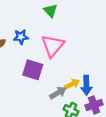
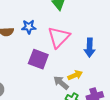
blue arrow: (86, 85) -> (90, 48), moved
gray arrow: (58, 93) -> (61, 83), turned -112

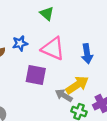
pink triangle: (59, 37) -> (53, 49), turned -40
yellow arrow: (75, 75) -> (77, 85), size x1.5

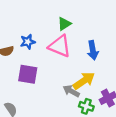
green triangle: (47, 14) -> (64, 24), moved, turned 48
purple square: (36, 75) -> (28, 74), moved

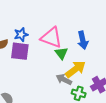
green triangle: (64, 24) -> (61, 53), moved, turned -32
purple square: (28, 74) -> (20, 51), moved

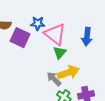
blue star: (21, 35) -> (38, 23), moved
blue arrow: (83, 40) -> (87, 37), moved

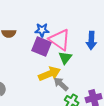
purple square: (20, 38) -> (42, 46), moved
yellow arrow: (68, 73) -> (49, 74), moved

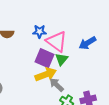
blue arrow: (91, 40) -> (88, 43), turned 54
purple square: (42, 46) -> (45, 58), moved

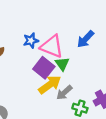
purple square: (45, 58) -> (44, 68), turned 30
gray arrow: (57, 85) -> (64, 93), turned -70

